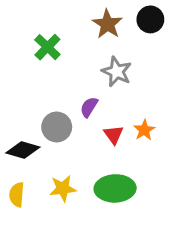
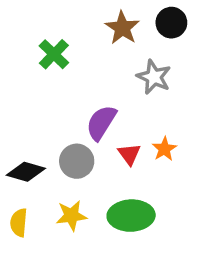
gray star: (117, 72) -> (154, 77), moved
purple semicircle: (89, 107) -> (101, 123), size x1.5
gray circle: (57, 127) -> (77, 161), moved

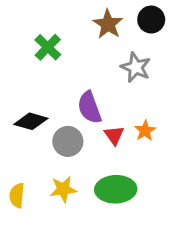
purple semicircle: (101, 123) -> (89, 107), turned -52
black diamond: (26, 172) -> (31, 121), moved

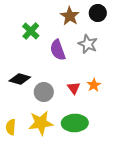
purple semicircle: (89, 107) -> (58, 50), moved
yellow star: (63, 189) -> (41, 123), size x1.4

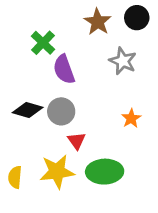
purple semicircle: (58, 50) -> (64, 69), moved
red triangle: (74, 88) -> (77, 141), moved
gray circle: (44, 92) -> (61, 111), moved

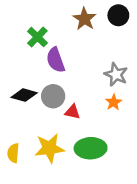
gray star: (123, 61) -> (116, 74), moved
red triangle: (77, 141) -> (72, 112), moved, turned -42

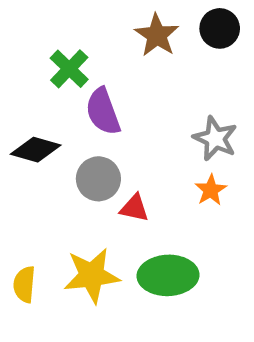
black diamond: (24, 95) -> (36, 150), moved

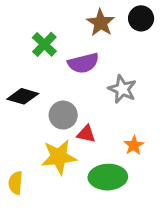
purple semicircle: (103, 111) -> (83, 63), moved, turned -84
gray star: (215, 138) -> (122, 89), moved
orange star: (211, 190) -> (134, 145), moved
yellow star: (92, 275) -> (59, 157), moved

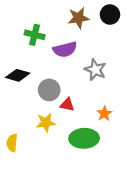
brown star: (101, 23) -> (78, 18), turned 30
green cross: (44, 44) -> (35, 35), turned -30
yellow star: (59, 157) -> (46, 123), size x0.7

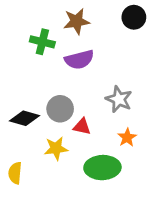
brown star: (78, 18) -> (77, 21), moved
gray star: (95, 70) -> (119, 99), moved
black diamond: (18, 75) -> (25, 118), moved

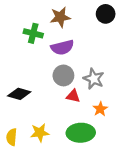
gray circle: (60, 109) -> (63, 75), moved
red triangle: (82, 127) -> (73, 96), moved
yellow star: (56, 148) -> (40, 133), moved

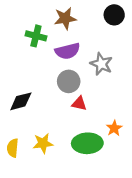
gray star: (94, 79) -> (101, 64), moved
black diamond: (19, 94) -> (21, 101), turned -30
orange star: (100, 109) -> (114, 128), moved

